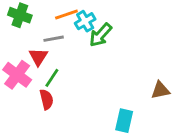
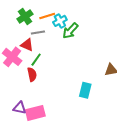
green cross: (20, 15) -> (25, 16), moved, turned 35
red triangle: (38, 57) -> (27, 45), turned -40

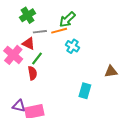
orange line: (47, 16) -> (59, 31), moved
cyan cross: (60, 21) -> (72, 46), moved, turned -32
green arrow: (70, 31) -> (67, 20), moved

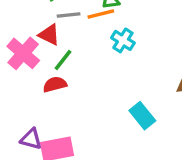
red semicircle: (32, 73) -> (55, 84), turned -96
cyan rectangle: (85, 91) -> (142, 116), turned -56

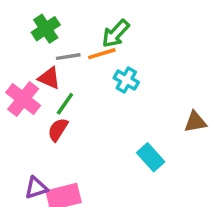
red semicircle: (55, 84) -> (58, 130), turned -40
purple triangle: (31, 139) -> (36, 188), turned -30

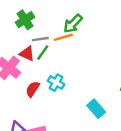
cyan cross: (126, 80) -> (56, 83), moved
green line: (65, 104) -> (43, 53), moved

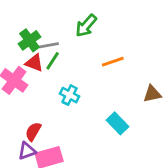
green cross: (25, 20) -> (30, 40), moved
orange line: (63, 37) -> (113, 62), moved
red semicircle: (33, 89) -> (33, 131), moved

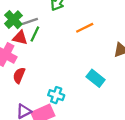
cyan cross: (70, 95) -> (56, 95), moved
red semicircle: (33, 131) -> (19, 75), moved

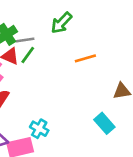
cyan rectangle: (96, 78) -> (104, 123), moved

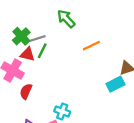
green arrow: (61, 23) -> (66, 19), turned 102
cyan rectangle: (104, 123) -> (115, 84), moved, turned -66

